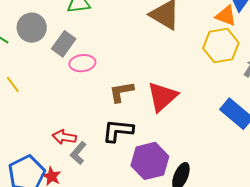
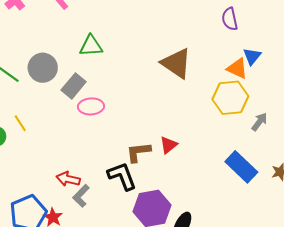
brown L-shape: (121, 92) -> (138, 152), moved
red triangle: (162, 97) -> (169, 145), size x0.6
black L-shape: (118, 131) -> (122, 176), turned 60

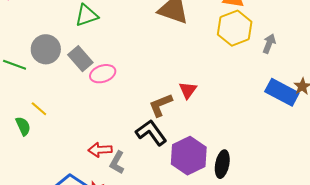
gray rectangle: (74, 86) -> (80, 59), turned -65
blue rectangle: (241, 167) -> (282, 92), moved

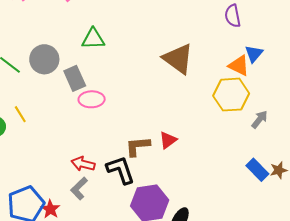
blue rectangle: (282, 92) -> (257, 170), size x0.7
red arrow: (100, 150) -> (83, 164), moved

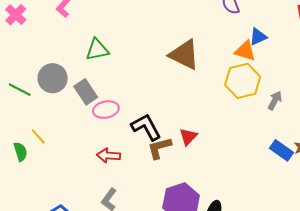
blue triangle: (254, 54) -> (258, 37), turned 36
red arrow: (83, 164) -> (108, 156), moved
black L-shape: (121, 170) -> (146, 127), moved

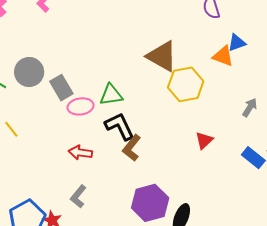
green triangle: (97, 50) -> (111, 95), moved
yellow hexagon: (243, 81) -> (186, 84), moved
red triangle: (188, 137) -> (204, 140), moved
brown L-shape: (159, 148) -> (132, 148), turned -40

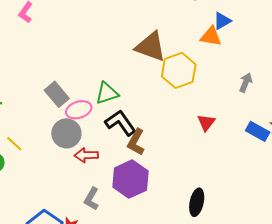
gray circle: (29, 72) -> (66, 133), moved
purple hexagon: (150, 203) -> (130, 179), moved

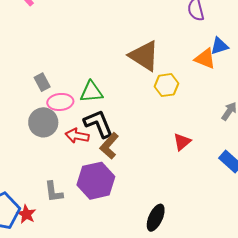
yellow hexagon: (179, 70) -> (166, 85), size x0.7
gray rectangle: (57, 94) -> (42, 82), size x0.7
red arrow: (86, 155) -> (77, 136), moved
gray L-shape: (92, 199) -> (54, 192), turned -50

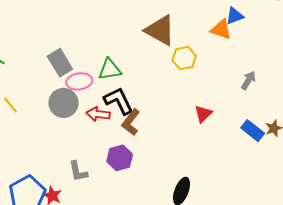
gray rectangle: (42, 82) -> (60, 63), size x1.5
purple hexagon: (96, 181) -> (120, 158), size x0.7

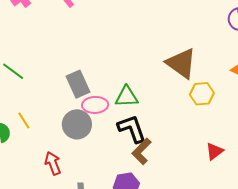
red arrow: (98, 114) -> (53, 163), moved, turned 55

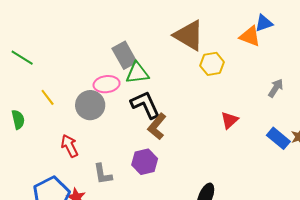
gray rectangle: (78, 84) -> (124, 55), moved
yellow line: (24, 120) -> (48, 97), moved

